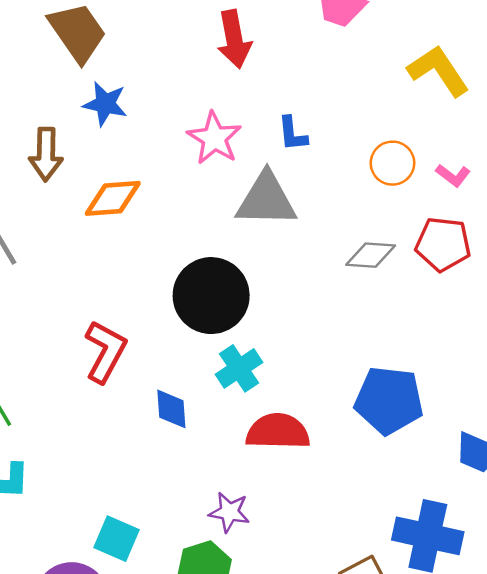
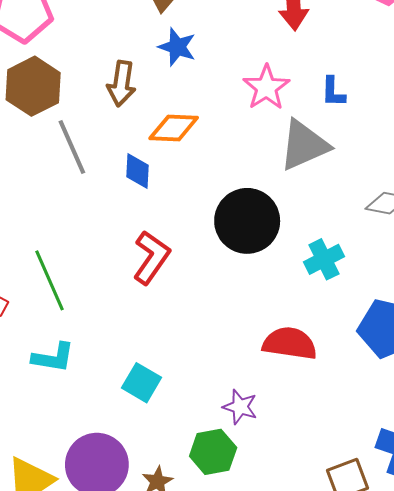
gray triangle: (266, 200) -> (304, 145), turned -32
cyan cross: (239, 368) -> (324, 259), moved
blue diamond: (171, 409) -> (137, 171), moved
cyan square: (116, 539) -> (141, 383), moved

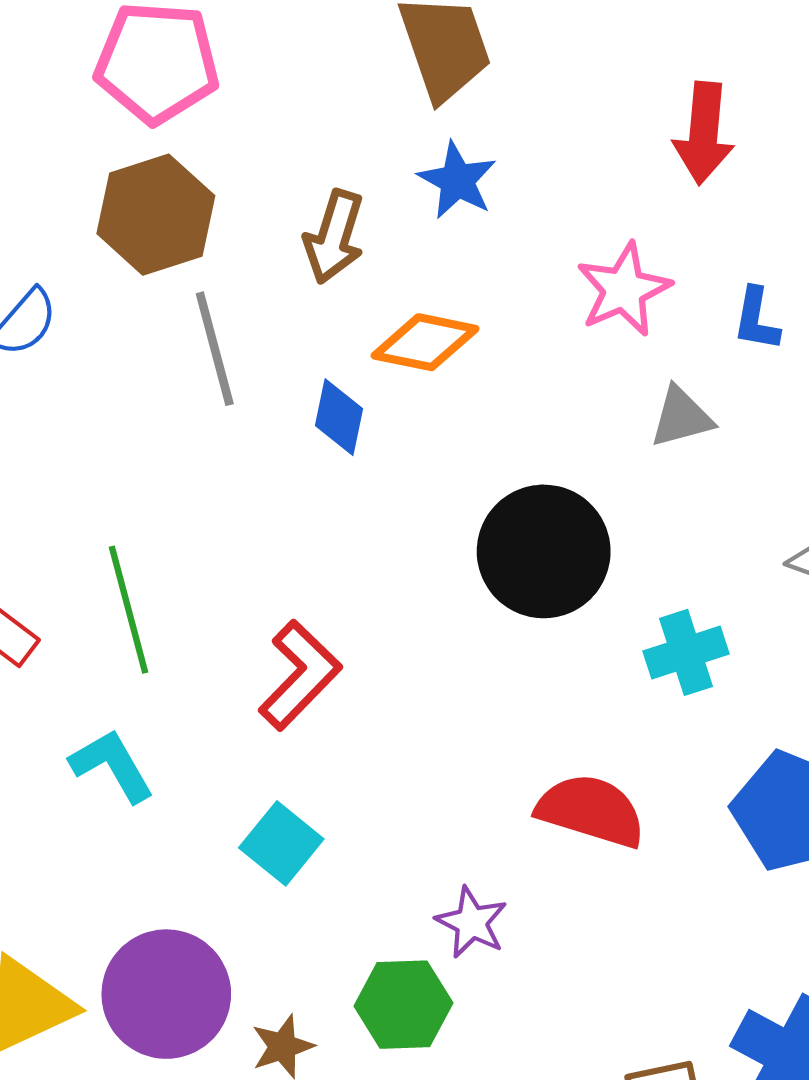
gray triangle: (304, 145) -> (681, 417), size x0.6
red L-shape: (151, 257) -> (300, 675), moved
cyan L-shape: (53, 358) -> (112, 766), turned -138

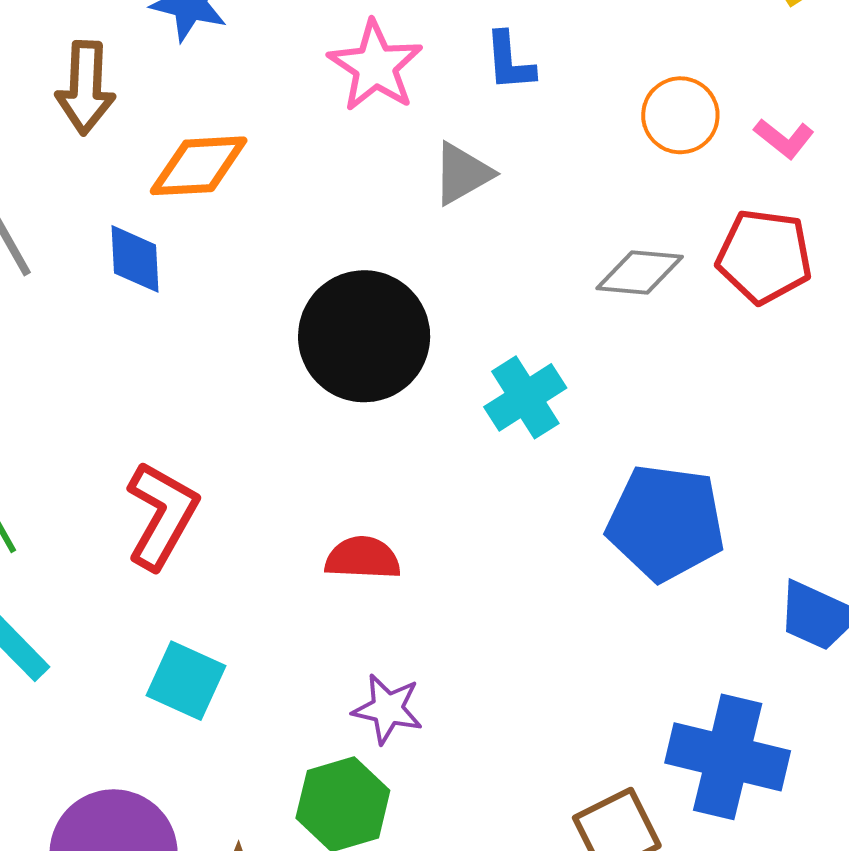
red semicircle: (591, 811) -> (363, 558), moved, size x0.7

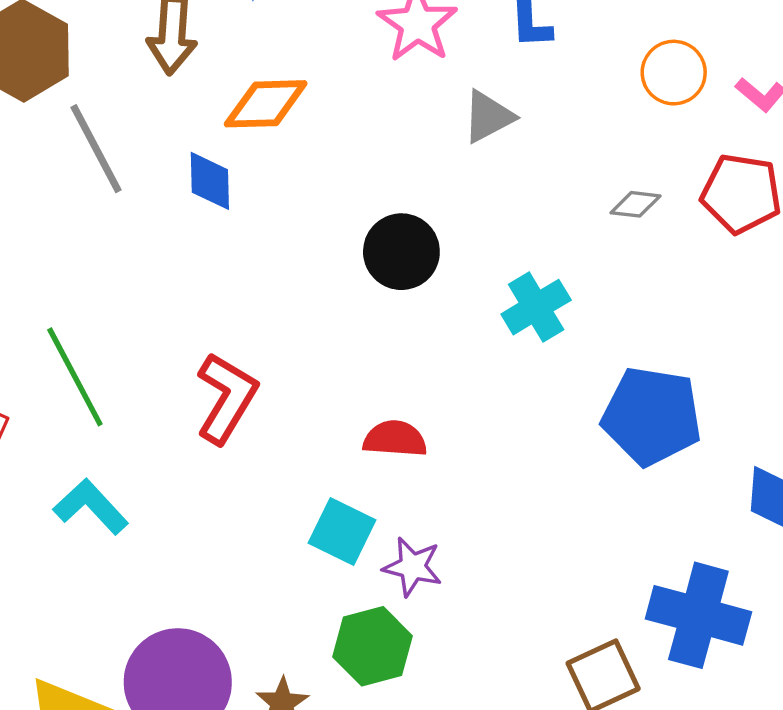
gray diamond: (640, 272) -> (636, 204), size x0.7
black circle: (364, 336) -> (401, 252), size x0.7
cyan square: (186, 681) -> (342, 531), moved

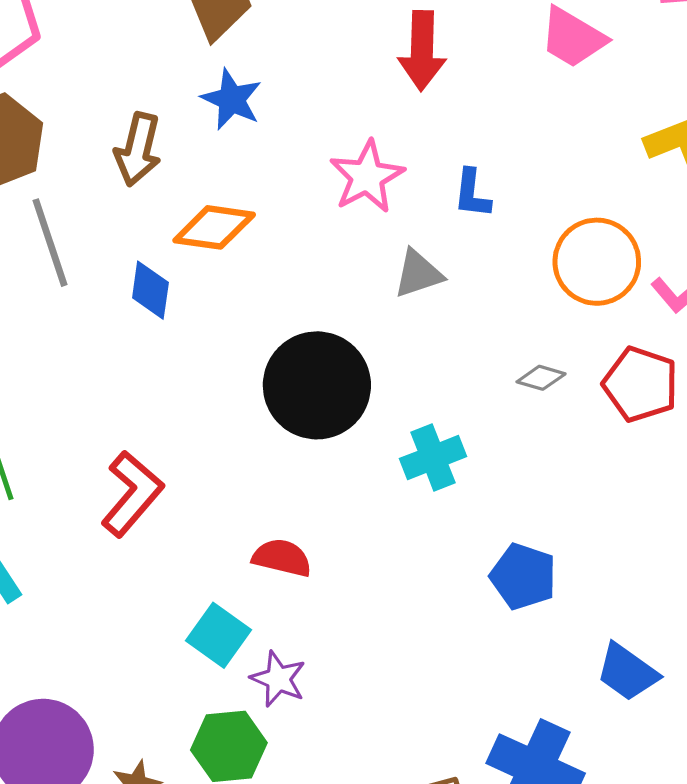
orange circle: (674, 73) -> (597, 262), size x1.4
black circle: (401, 252) -> (317, 385), size x1.5
blue pentagon: (652, 416) -> (523, 576), size x0.7

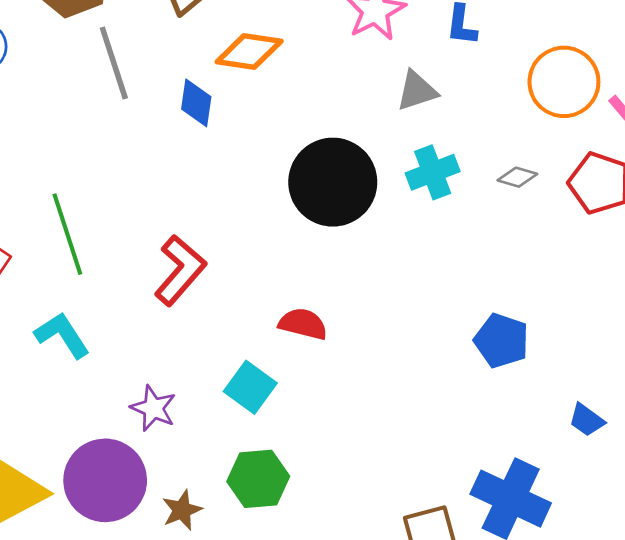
cyan cross: (433, 458) -> (433, 172), moved
blue trapezoid: (627, 672) -> (587, 420), size x0.7
purple star: (278, 679) -> (153, 408), moved

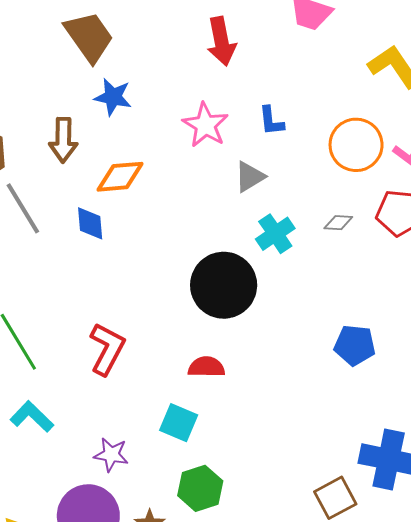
black circle: (333, 182) -> (224, 285), moved

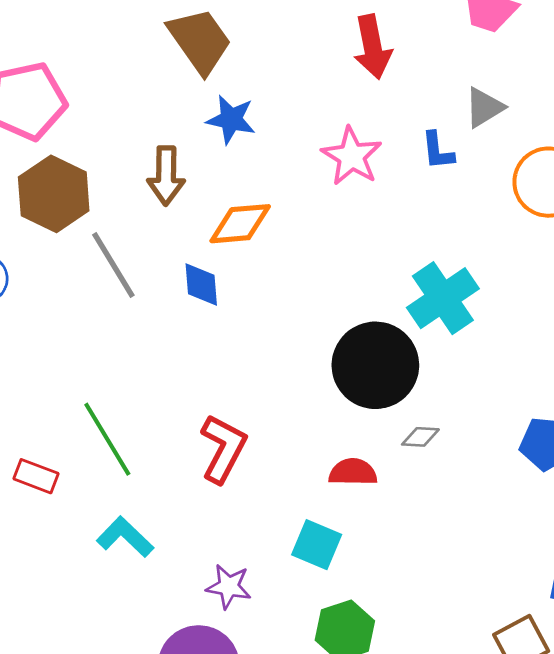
gray triangle: (250, 177) -> (484, 107), moved
gray diamond: (338, 223) -> (420, 437), moved
cyan cross: (275, 234) -> (443, 298), size x1.4

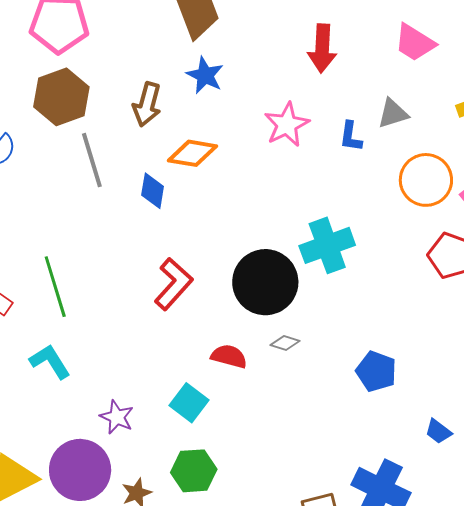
red L-shape: (223, 449) -> (173, 284), moved

